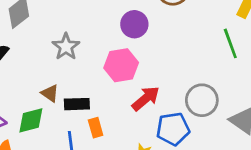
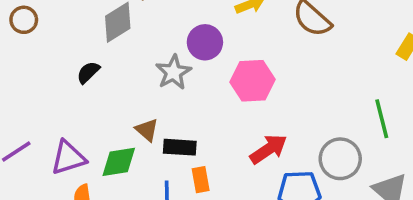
purple circle: (134, 24) -> (205, 42), moved
green line: (230, 43) -> (382, 119), moved
pink hexagon: (121, 65) -> (252, 81), moved

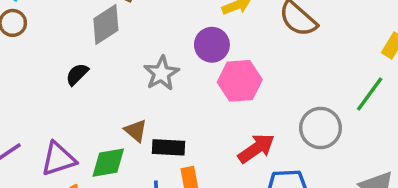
purple circle: (205, 42) -> (212, 45), moved
green line: (382, 119) -> (370, 94), moved, turned 51
gray circle: (340, 159) -> (321, 128), moved

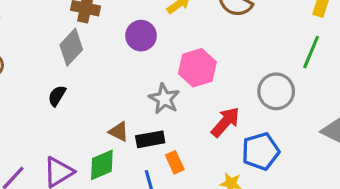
purple circle: (212, 45) -> (141, 36), moved
gray star: (161, 73) -> (164, 99), moved

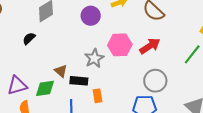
gray circle: (276, 91) -> (155, 81), moved
red arrow: (225, 122) -> (150, 46), moved
orange rectangle: (175, 162) -> (97, 96), moved

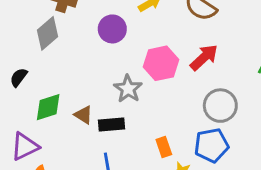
black semicircle: (29, 38) -> (19, 77), moved
green diamond: (45, 88) -> (48, 107), moved
orange rectangle: (97, 96) -> (164, 147), moved

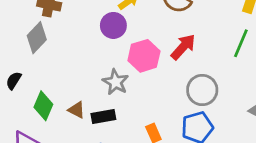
purple circle: (112, 29) -> (113, 25), moved
green diamond: (48, 107) -> (43, 106), turned -44

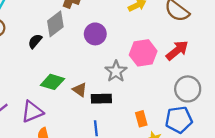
purple circle: (113, 25) -> (95, 34), moved
black semicircle: (14, 81) -> (35, 41), moved
green diamond: (43, 106) -> (52, 82), turned 75

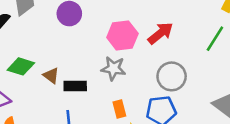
gray star: (116, 71) -> (113, 68), moved, turned -30

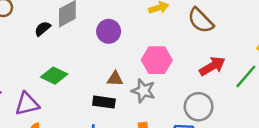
red arrow: (160, 33) -> (212, 66), moved
brown triangle: (51, 76) -> (115, 79), moved, turned -42

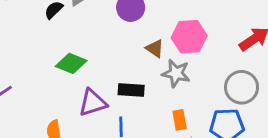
brown triangle: (115, 79) -> (155, 48), moved, turned 35
purple triangle: (27, 104) -> (93, 103), moved

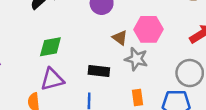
green diamond: (71, 63) -> (50, 47), turned -35
purple triangle: (93, 103) -> (52, 79), moved

